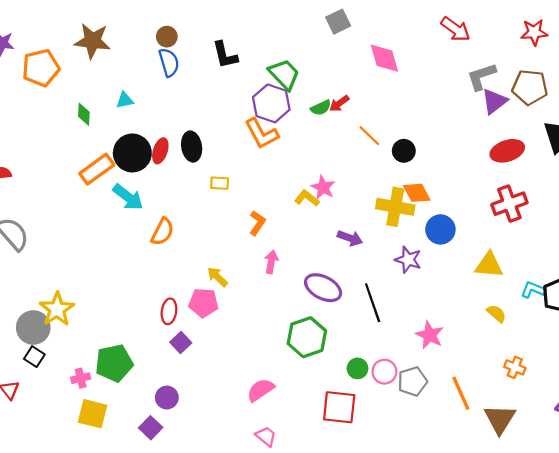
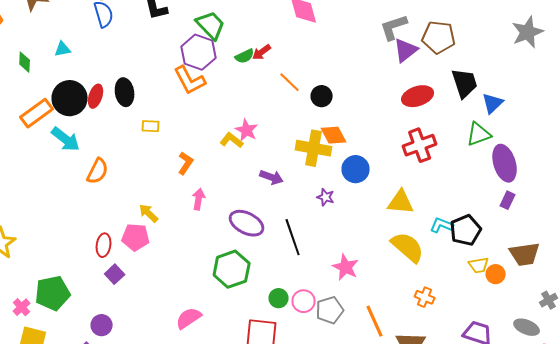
purple star: (408, 260) -> (326, 197), size x0.7
yellow semicircle: (496, 313) -> (408, 247), size x1.8
pink cross: (81, 378) -> (22, 307), turned -30

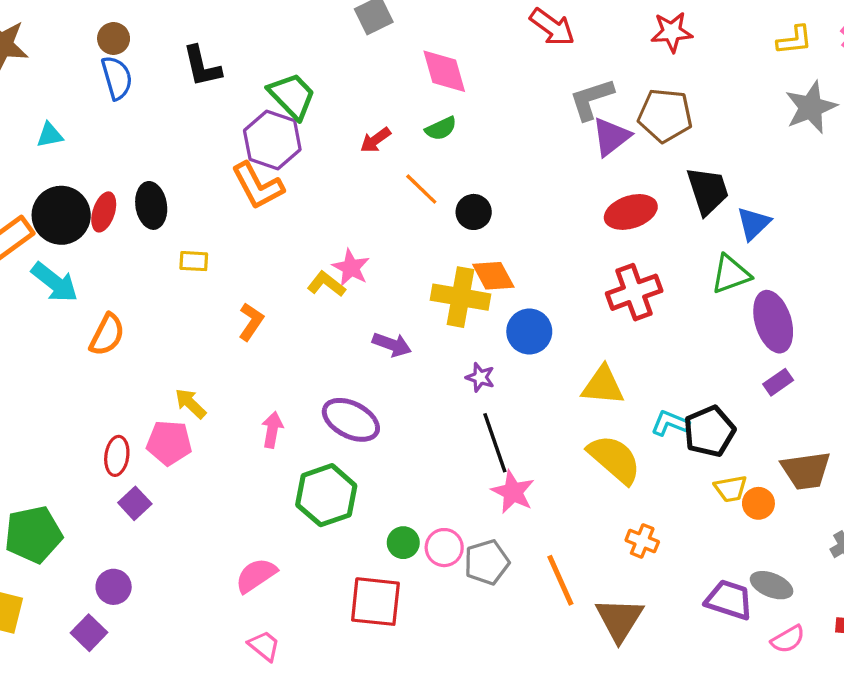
green semicircle: (245, 56) -> (441, 129), moved
pink arrow: (199, 199) -> (272, 430), moved
purple rectangle: (508, 200) -> (778, 382), turned 30
black line: (293, 237) -> (495, 443), moved
gray ellipse: (527, 327) -> (772, 585), moved

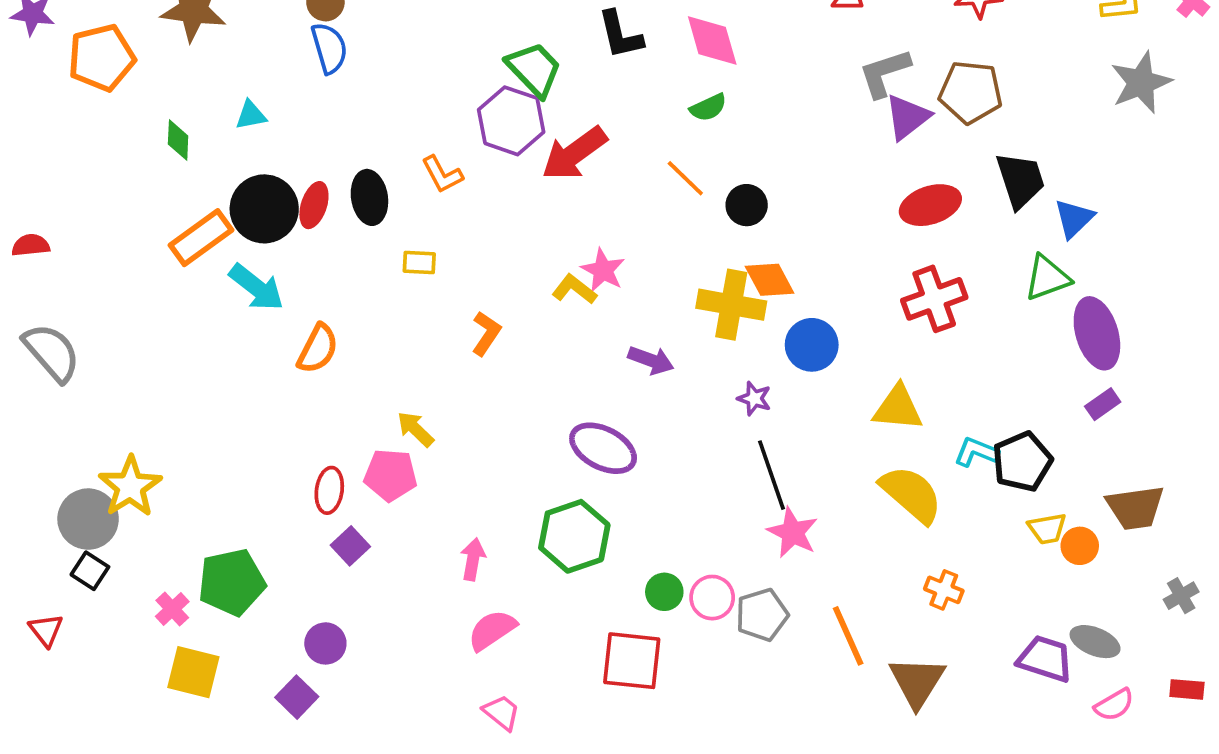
black L-shape: (202, 66) -> (620, 35), moved
red arrow: (375, 140) -> (574, 153), moved, size x1.8
orange L-shape: (258, 186) -> (442, 174), moved, size x0.7
pink arrow: (272, 430) -> (473, 559), moved

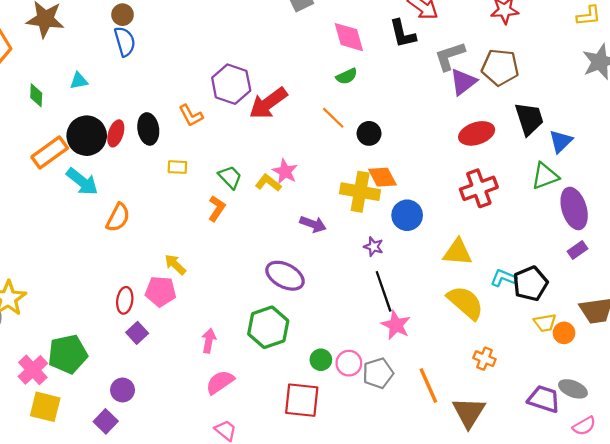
black L-shape: (620, 35) -> (403, 34), moved
green trapezoid: (534, 69) -> (230, 177), moved, size x0.7
pink cross: (172, 609) -> (33, 370), size x1.5

